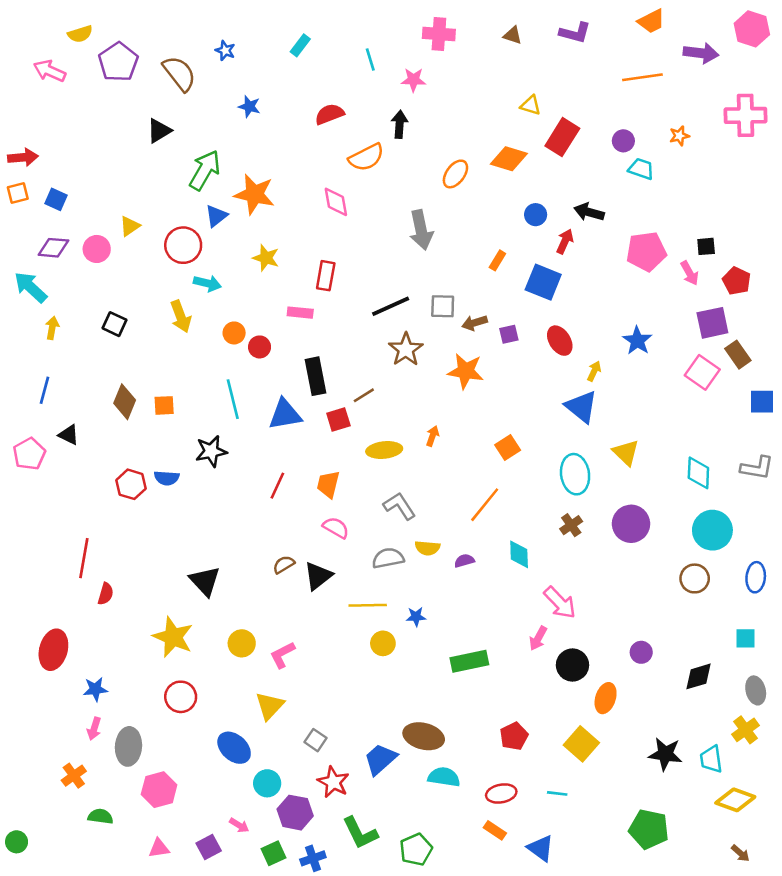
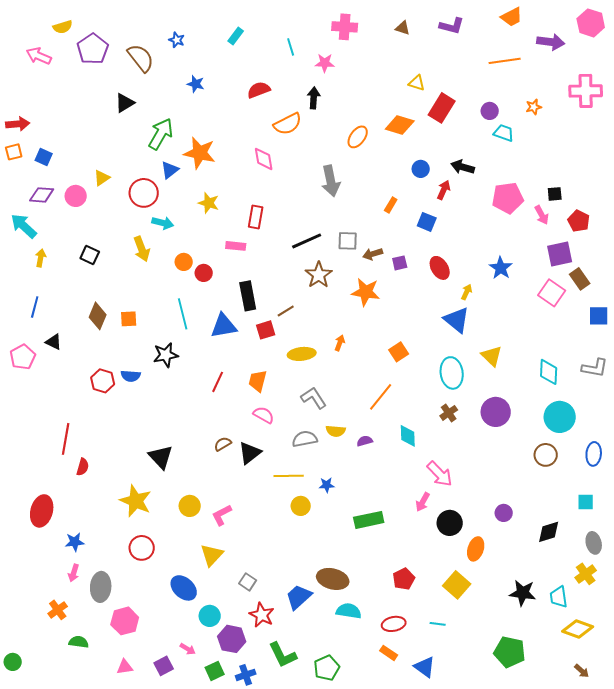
blue square: (543, 282) -> (427, 222), size x0.7

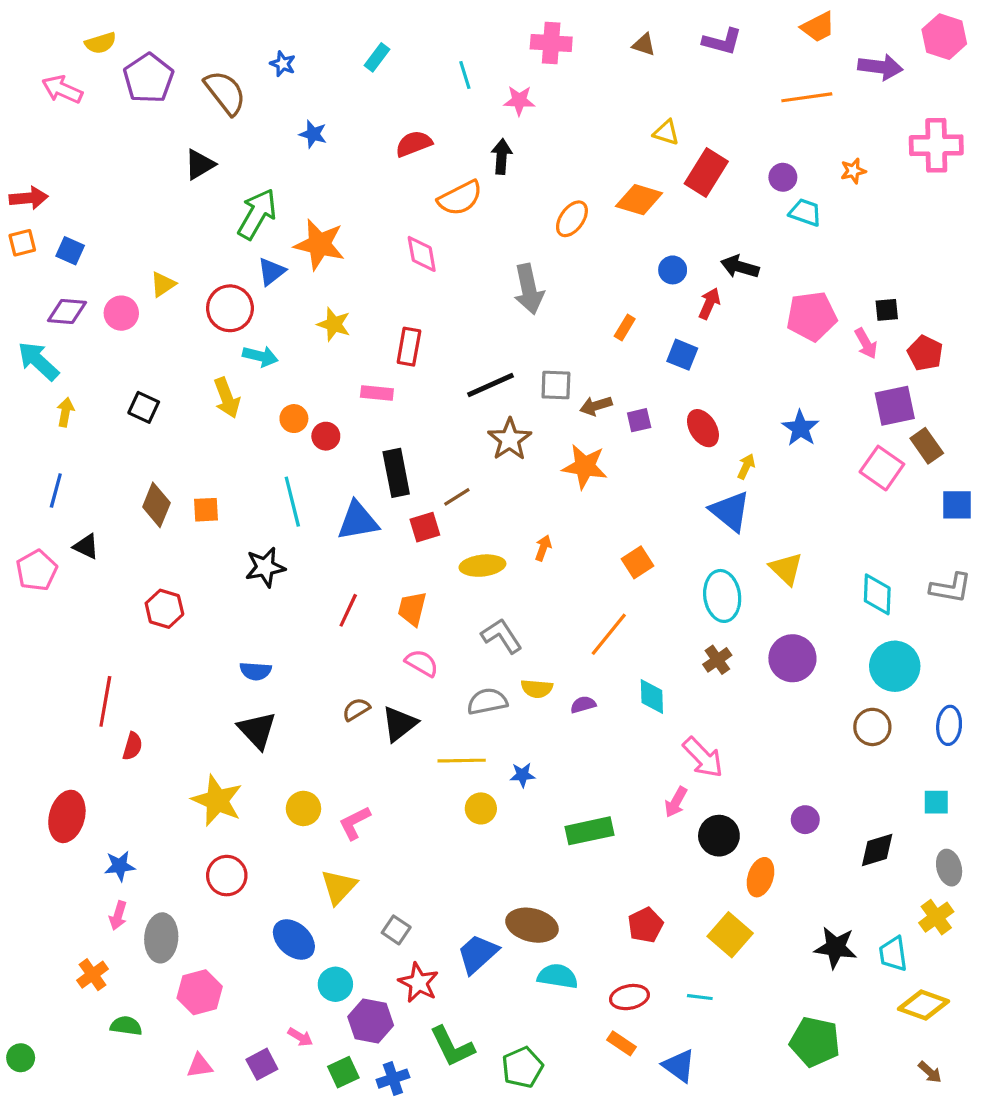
blue semicircle: (131, 376) -> (256, 671), moved

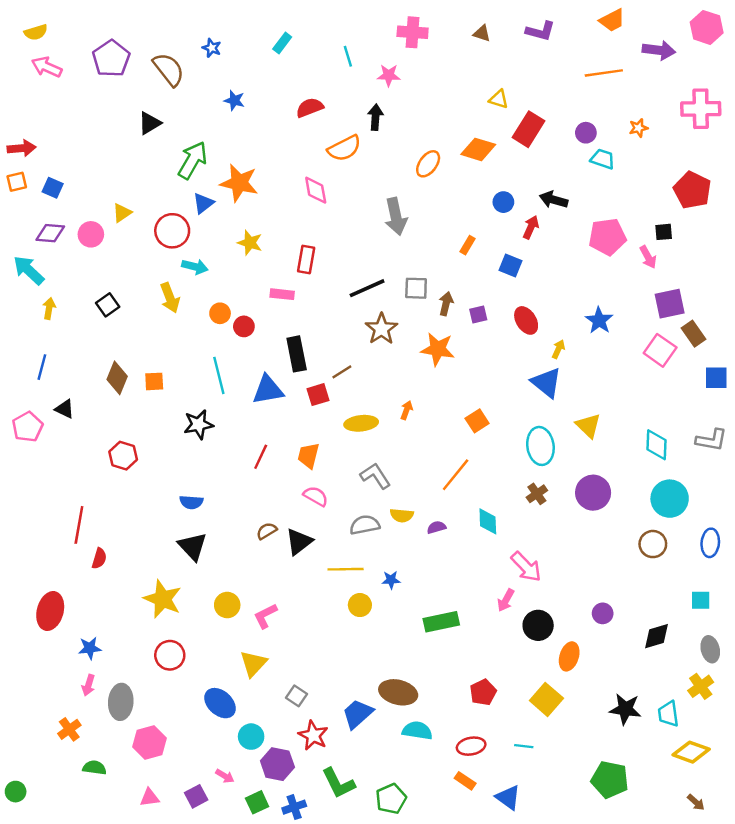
yellow semicircle: (101, 43) -> (36, 32), moved
red pentagon: (925, 353) -> (692, 190), moved, size x1.4
brown arrow: (596, 406) -> (446, 304), turned 120
black square: (144, 407) -> (108, 305), turned 30

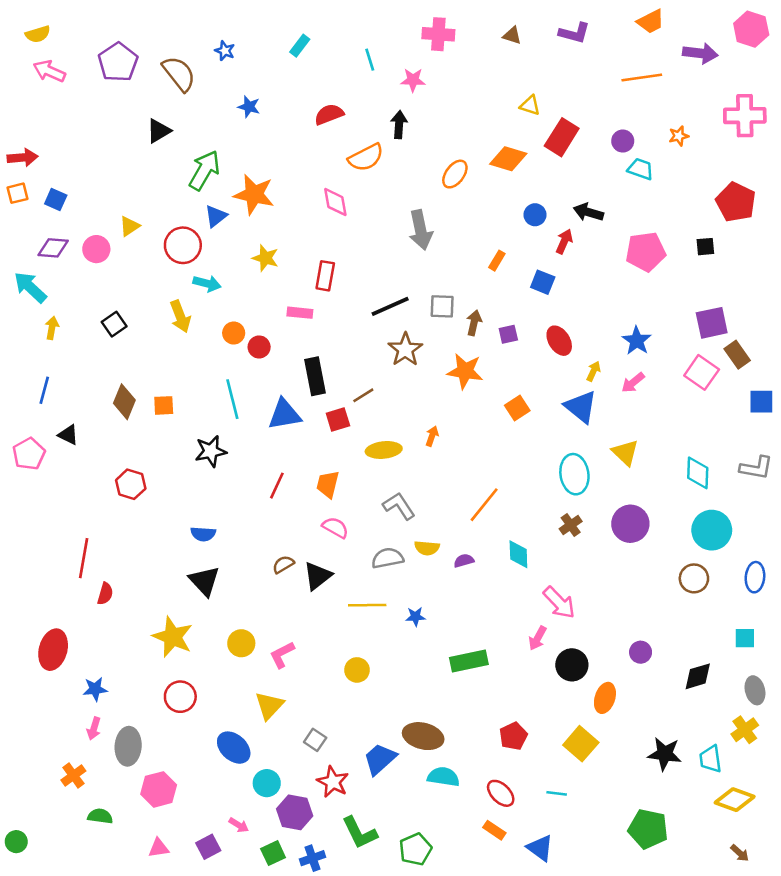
pink arrow: (648, 257) -> (633, 383), moved, turned 80
orange square: (477, 421) -> (517, 408), moved
yellow circle: (360, 605) -> (357, 670), moved
red ellipse: (471, 746) -> (501, 793), turned 56

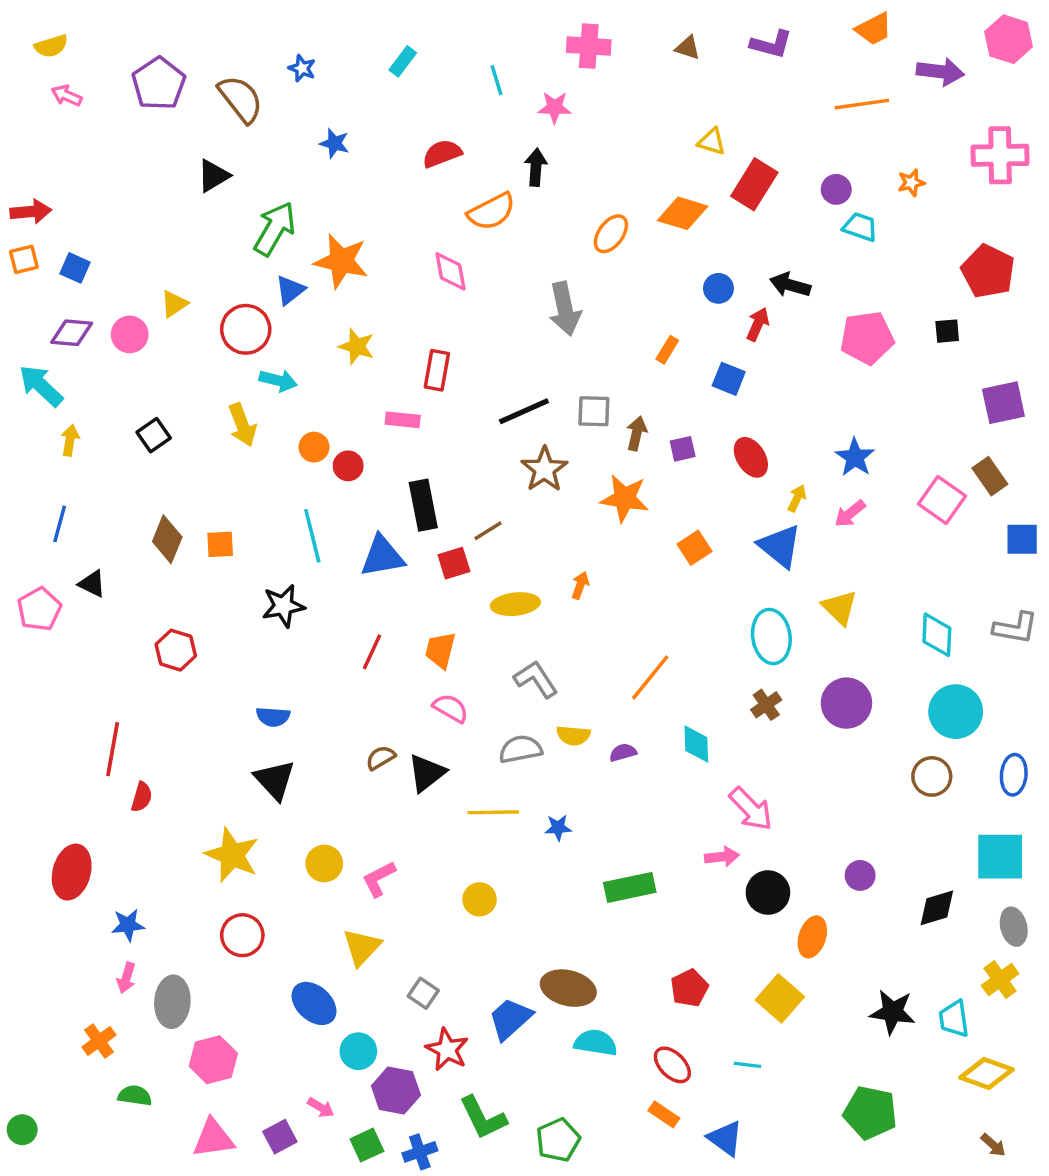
pink arrow: (49, 71) -> (67, 96), size x0.7
purple square: (712, 323) -> (1003, 403), moved
pink arrow: (538, 638) -> (722, 857), turned -125
cyan square: (745, 638) -> (1000, 857), size x1.8
pink triangle: (159, 848) -> (213, 1138), size x1.5

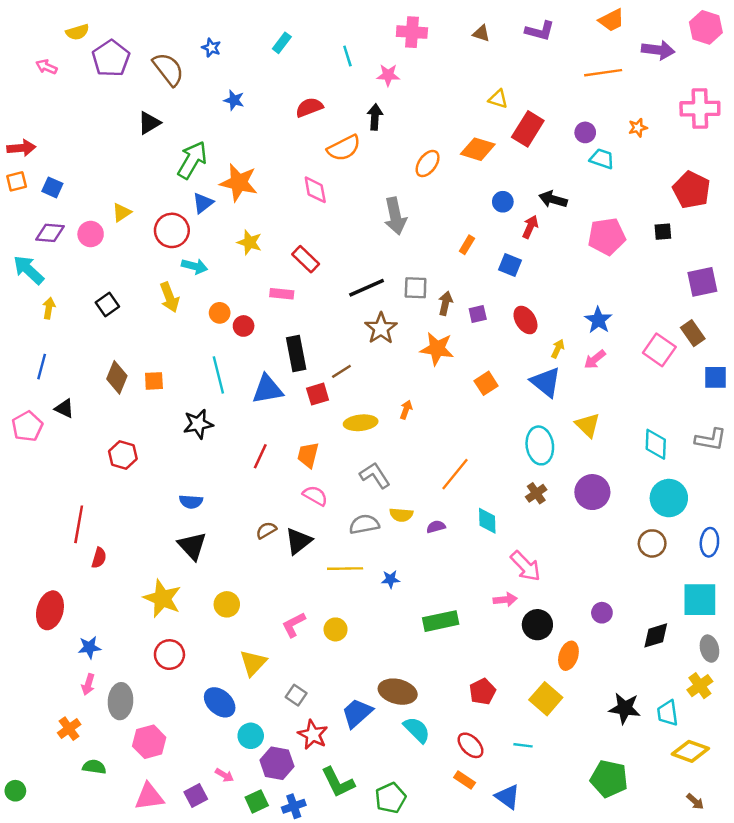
yellow semicircle: (51, 46) -> (77, 32), moved
red rectangle: (437, 370) -> (306, 259), turned -56
pink L-shape: (379, 879) -> (294, 625), moved
cyan semicircle: (596, 1043) -> (417, 730), turned 36

